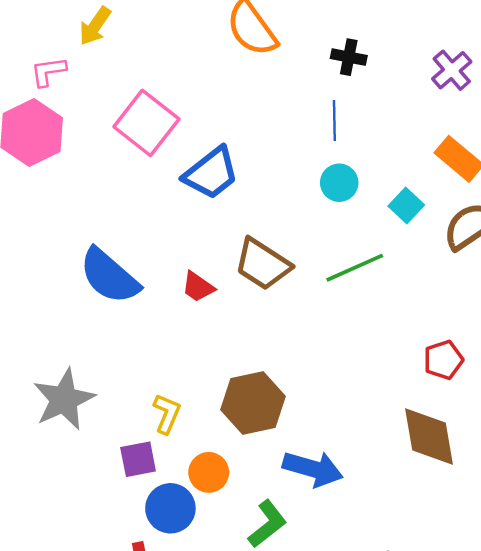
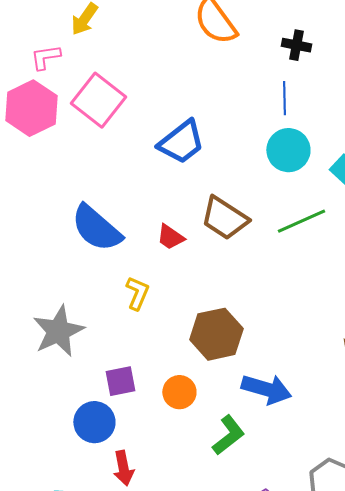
pink square: (146, 123) -> (98, 100), moved
cyan circle: (339, 183) -> (288, 150), size x1.4
yellow L-shape: (167, 414) -> (137, 293), moved
blue circle: (170, 508) -> (94, 422), moved

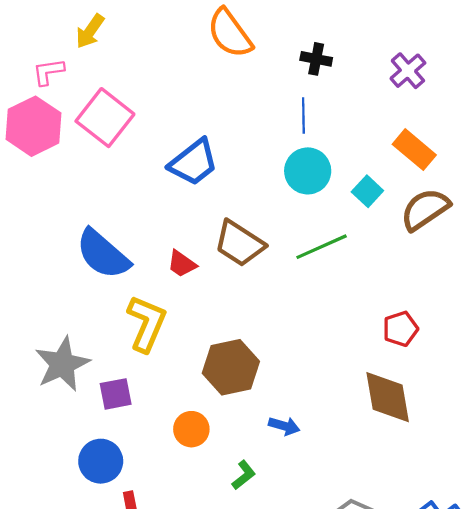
yellow L-shape: (137, 293) -> (147, 324), size x1.6
purple square: (120, 381) -> (116, 394), moved
blue arrow: (266, 389) -> (284, 426), size x0.6
green L-shape: (228, 435) -> (244, 475), size x0.7

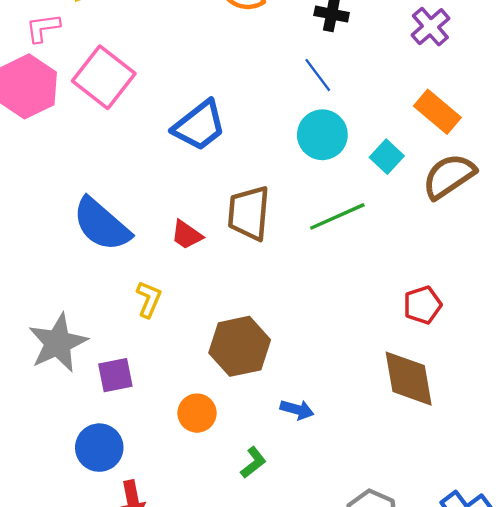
blue line: (303, 115) -> (318, 75), turned -36
brown trapezoid: (239, 244) -> (249, 213), turned 62
yellow L-shape: (147, 324) -> (149, 299), size x0.6

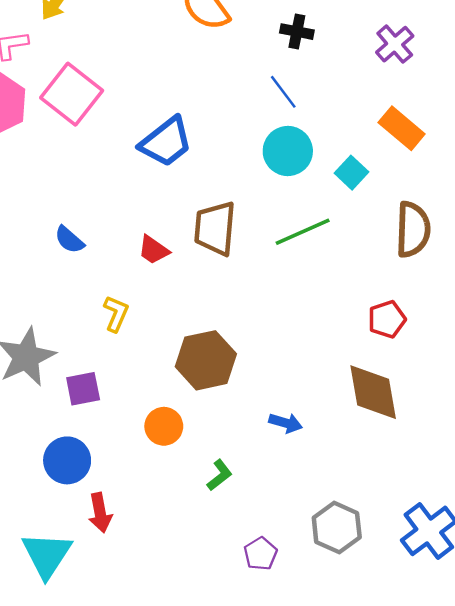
brown semicircle: (449, 176) -> (413, 229), moved, turned 126
blue semicircle: (102, 224) -> (69, 240), size x0.5
blue arrow: (297, 410) -> (286, 423), moved

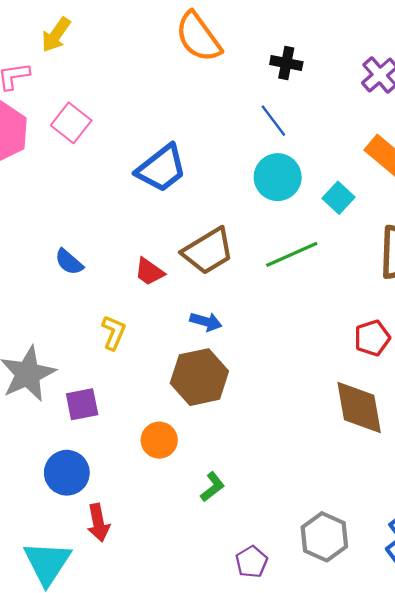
pink square: (72, 94) -> (71, 123), size x0.7
brown trapezoid: (215, 228) -> (208, 251), turned -126
blue arrow: (286, 423) -> (206, 322), moved

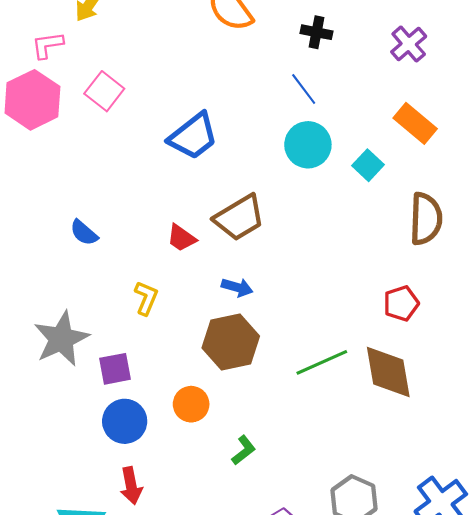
green line: (292, 254) -> (322, 362), moved
blue semicircle: (69, 262) -> (84, 233), moved
blue circle: (67, 473) -> (125, 421), moved

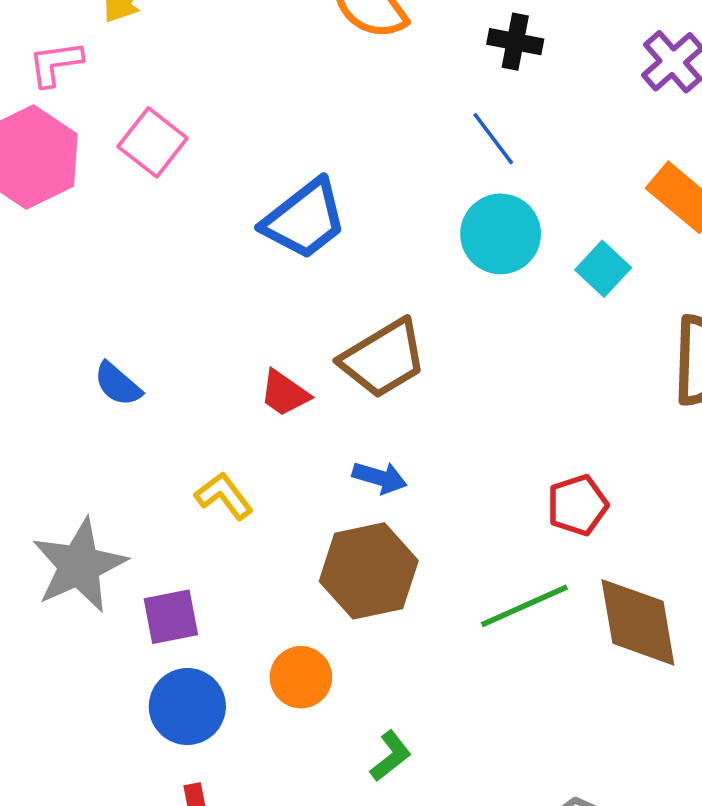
yellow L-shape: (146, 298) -> (224, 496), turned -60
red pentagon: (401, 303) -> (577, 505), moved

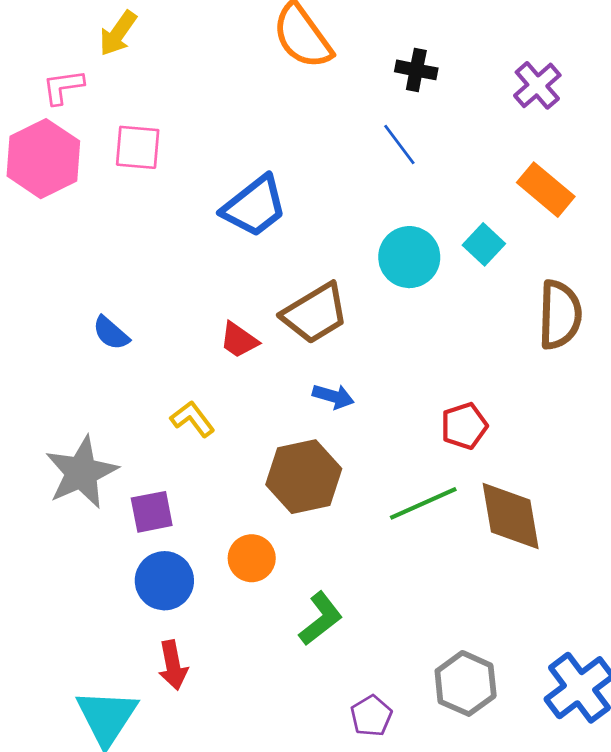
pink square: (153, 142) -> (138, 147), turned -33
cyan circle: (501, 234) -> (409, 257), moved
blue arrow: (380, 478) -> (333, 396), moved
green L-shape: (391, 756) -> (321, 619), size x1.4

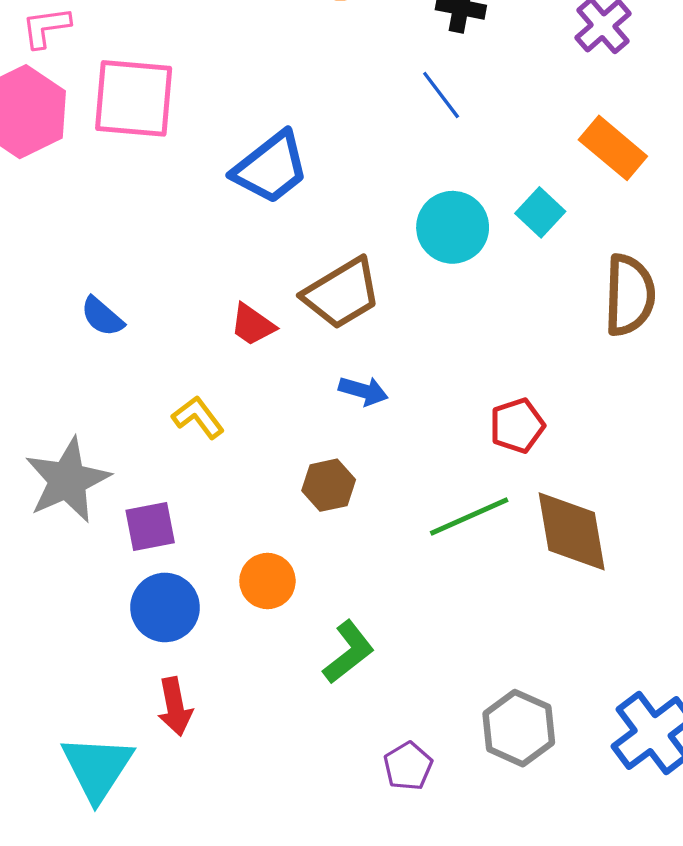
pink square: (138, 147) -> (134, 98), size x1.5
brown hexagon: (304, 477) -> (329, 485), size x0.6

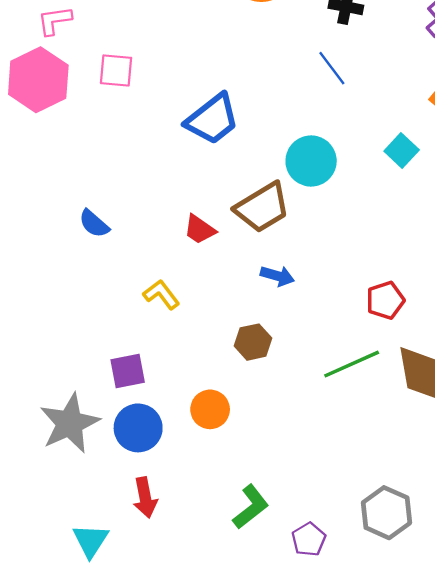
pink square: (134, 98) -> (116, 70), size x0.6
cyan circle: (453, 227) -> (311, 161), moved
gray star: (67, 480) -> (70, 423), moved
green L-shape: (348, 652) -> (251, 507), moved
cyan triangle: (97, 768) -> (91, 541), size x0.7

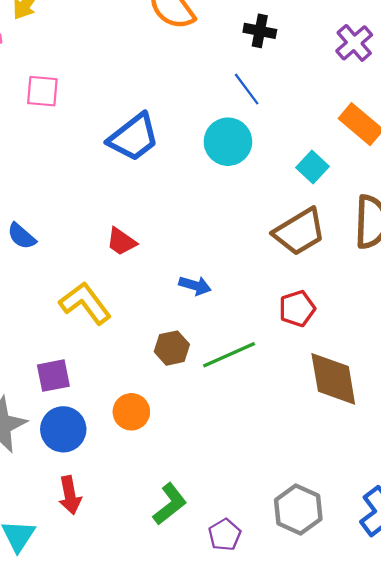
cyan circle: (311, 161) -> (228, 142), moved
brown trapezoid: (262, 207) -> (299, 232), moved
yellow L-shape: (161, 294) -> (85, 303), size x1.5
green line: (352, 364) -> (229, 355), moved

